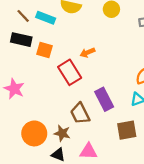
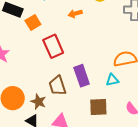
orange square: (45, 50) -> (33, 22), turned 35
orange arrow: (87, 52) -> (75, 14), moved

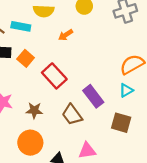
brown star: (38, 102) -> (34, 110), moved
brown square: (98, 107) -> (121, 123), turned 36

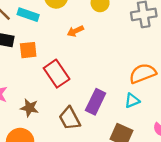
orange square: (26, 58) -> (28, 50), turned 35
purple rectangle: (93, 96) -> (96, 102), turned 55

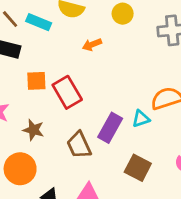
orange square: (28, 50) -> (36, 81), moved
cyan triangle: (132, 101) -> (141, 119), moved

